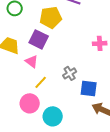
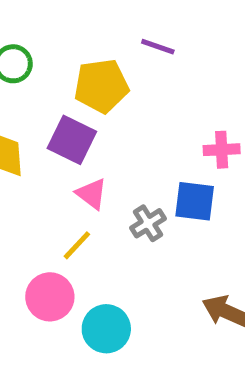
pink triangle: (32, 61) -> (92, 194), moved
blue square: (89, 88) -> (195, 201), moved

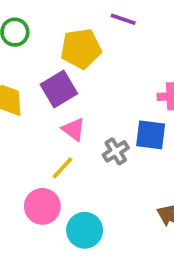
purple square: (72, 140) -> (59, 89), turned 33

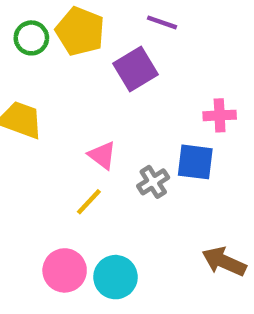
yellow pentagon: (81, 49) -> (80, 31), moved, turned 30
purple square: (59, 89) -> (135, 69), moved
pink circle: (42, 206) -> (65, 270), moved

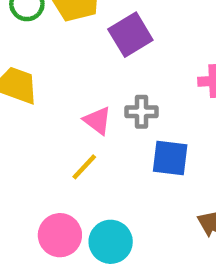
blue square: (195, 162) -> (170, 158), moved
gray cross: (153, 182) -> (141, 112), moved, turned 32

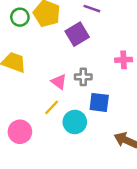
pink circle: (60, 235) -> (20, 132), moved
cyan circle: (111, 242) -> (75, 122), moved

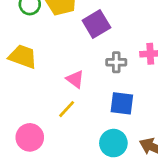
gray cross: (83, 77) -> (116, 62), moved
cyan circle: (75, 122) -> (113, 143), moved

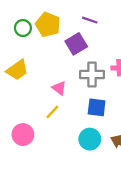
yellow trapezoid: (23, 57) -> (17, 70), turned 125
gray cross: (116, 62) -> (92, 74), size x1.5

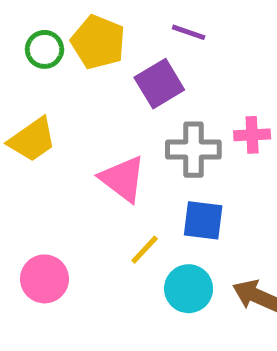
pink triangle: (59, 88) -> (123, 179), size x1.5
yellow line: (52, 112) -> (145, 250), moved

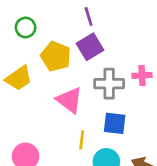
purple line: (189, 32) -> (89, 17), moved, turned 54
yellow pentagon: (98, 42) -> (56, 56), moved
yellow line: (145, 250) -> (82, 140), turned -36

